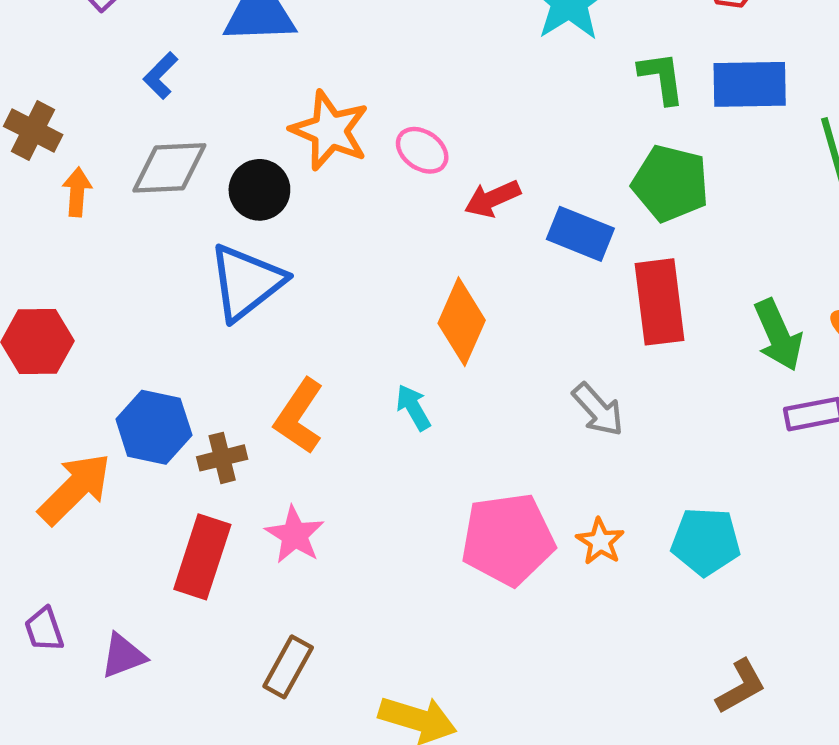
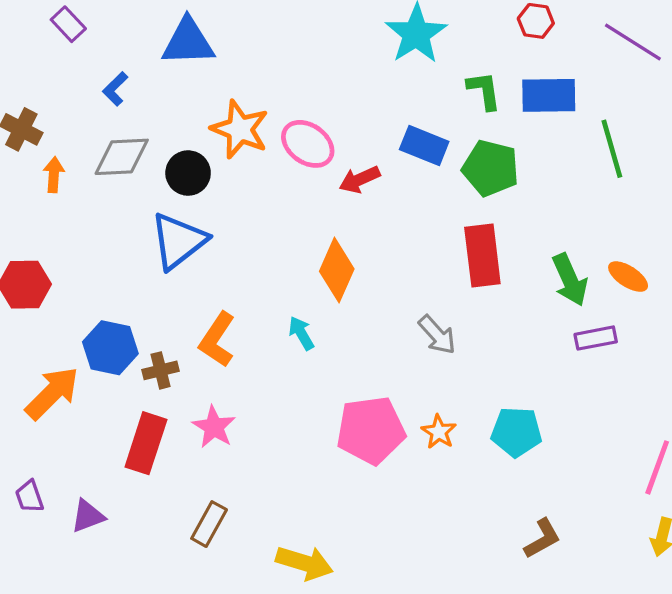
pink ellipse: (422, 150) -> (308, 144), size x1.4
blue rectangle: (580, 234) -> (424, 146), moved

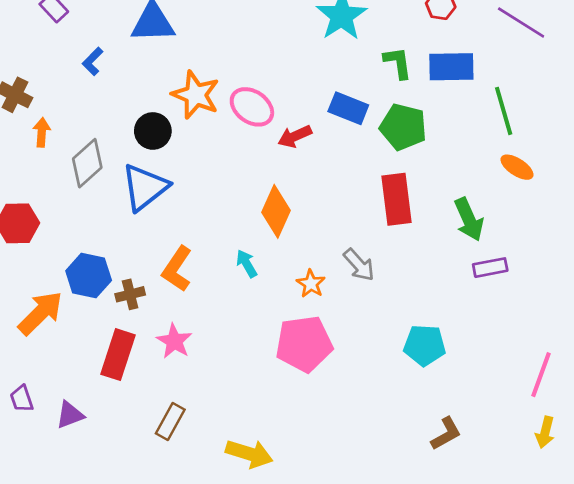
gray diamond: (122, 157) -> (87, 163), moved, turned -39
orange ellipse: (628, 277) -> (517, 167), moved
orange star: (439, 432) -> (311, 284), moved

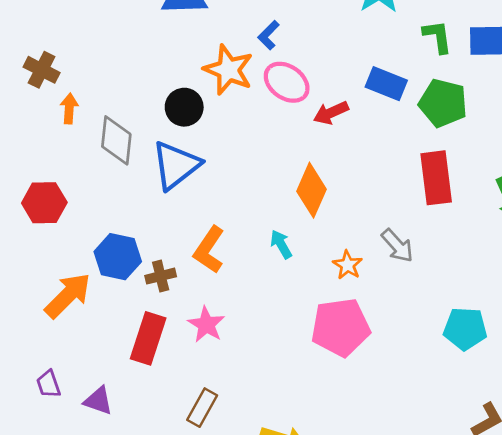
blue L-shape: (93, 61) -> (269, 35), moved
gray diamond: (87, 163) -> (116, 140), turned -42
purple triangle: (70, 415) -> (98, 401), turned 40

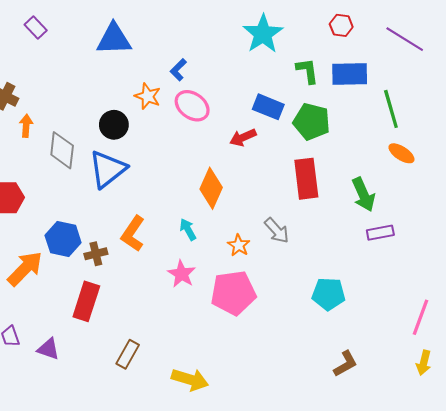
orange star: (228, 70) -> (148, 96), size x0.7
red arrow: (331, 113) -> (243, 137), moved
pink star: (206, 325) -> (182, 274), moved

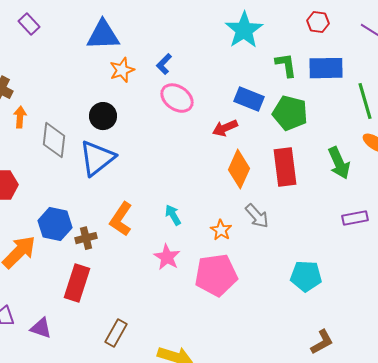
orange star: (148, 96) -> (122, 70), moved, turned 30
orange diamond: (211, 188) -> (239, 169), moved
green arrow: (363, 195) -> (339, 163), moved

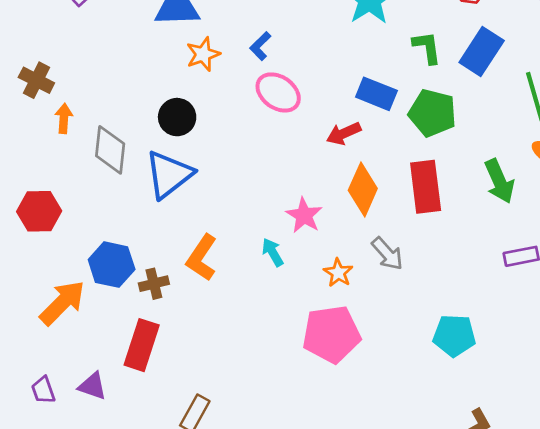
blue rectangle: (326, 68) -> (482, 52), turned -56
pink star: (167, 257) -> (304, 215), moved
purple triangle: (41, 328) -> (92, 386), moved

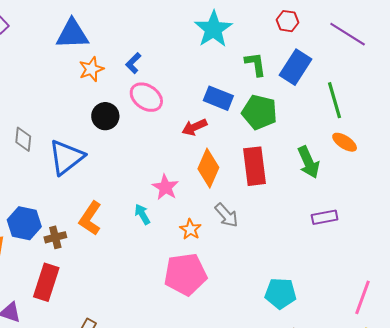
black circle: (177, 117) -> (105, 116), moved
gray diamond: (110, 150) -> (23, 139), size x0.7
cyan pentagon: (454, 336) -> (280, 293), moved

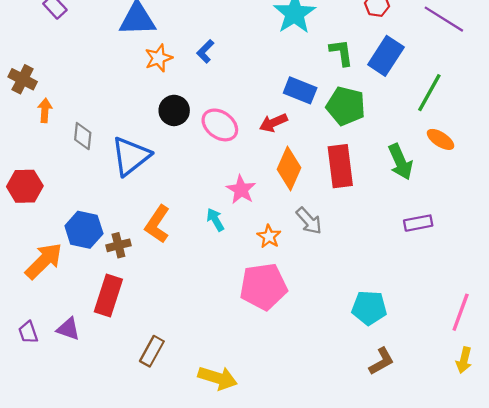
pink ellipse: (146, 97) -> (220, 125), moved
green line: (335, 100) -> (429, 93), turned 45

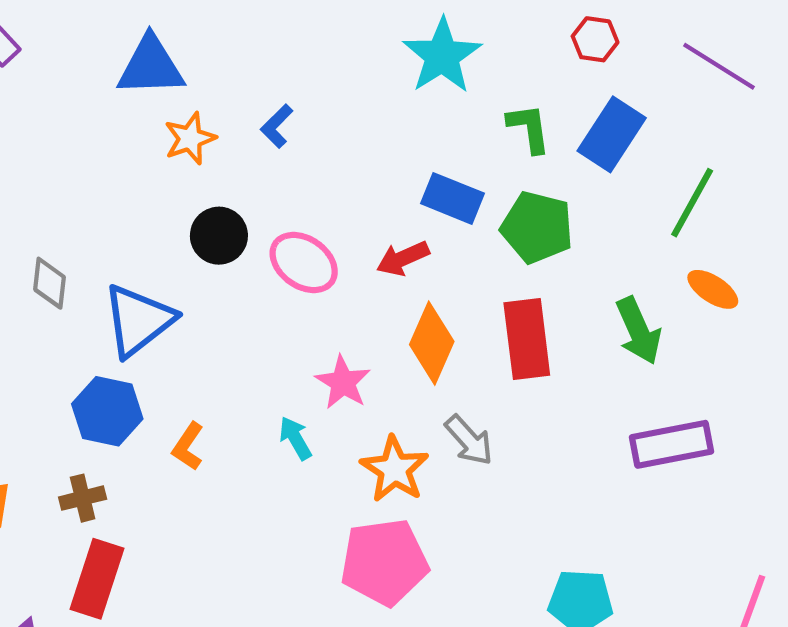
purple rectangle: (418, 223) -> (671, 444), size x1.5
orange L-shape: (157, 224) -> (188, 446), size x0.7
blue hexagon: (84, 230) -> (107, 411), moved
orange star: (269, 236) -> (395, 469), size x1.5
brown cross: (118, 245) -> (83, 498), moved

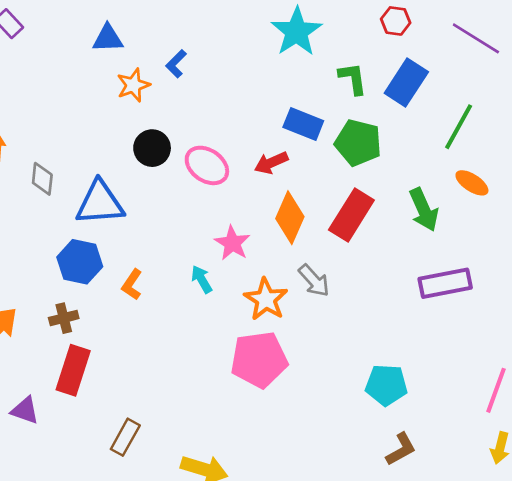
blue triangle: (151, 66) -> (108, 38), size x0.7
blue L-shape: (277, 126) -> (176, 64), moved
blue triangle: (138, 320) -> (100, 203), turned 34
red rectangle: (527, 339) -> (351, 215), turned 39

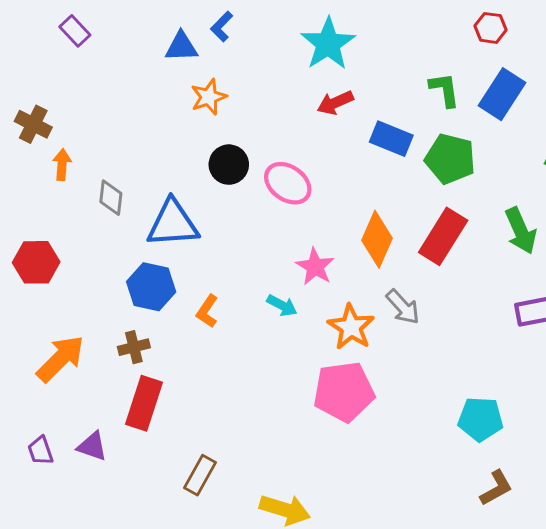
cyan star: (297, 32) -> (328, 44), moved
blue L-shape: (176, 64) -> (222, 26), moved
red arrow: (271, 163) -> (335, 103), moved
cyan arrow: (202, 279) -> (282, 305), turned 148

